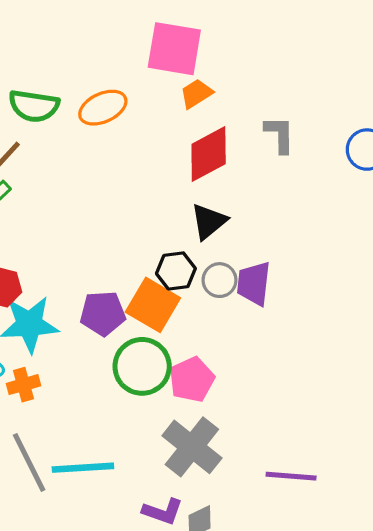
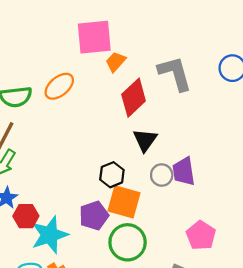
gray L-shape: (280, 135) -> (175, 73), size x1.5
black hexagon: (176, 271) -> (112, 175), moved
pink pentagon: (192, 379) -> (201, 235), moved

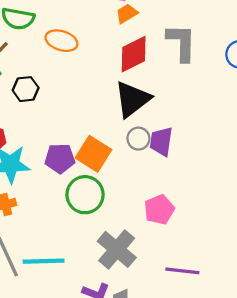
orange ellipse: (59, 86) -> (61, 41), moved, turned 40
black triangle: (145, 140) -> (132, 99), size x1.5
black hexagon: (112, 175) -> (26, 89), moved

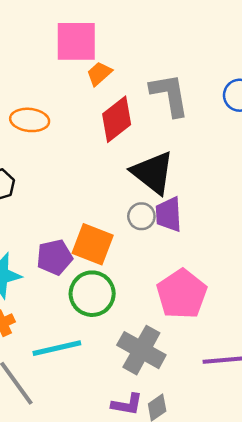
black triangle: (132, 99) -> (153, 173), moved, turned -33
pink pentagon: (159, 210) -> (182, 294), size x1.4
cyan line: (44, 261) -> (57, 348), moved

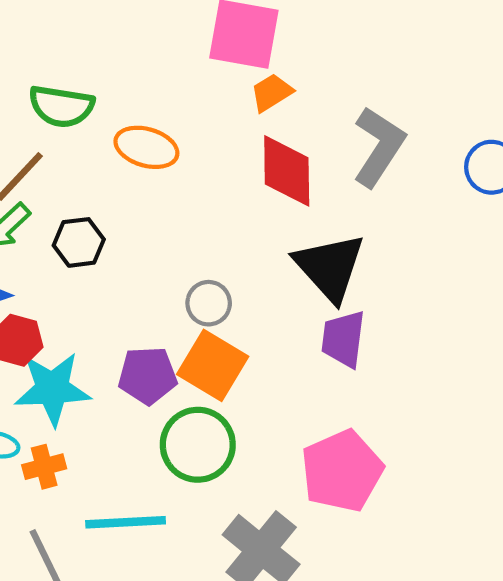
gray L-shape: (170, 95) -> (379, 147), turned 33
red diamond: (117, 119) -> (287, 171), turned -63
gray circle: (141, 216) -> (209, 303), moved

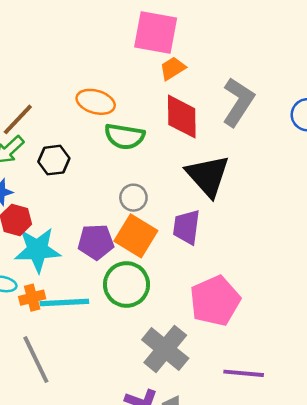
green semicircle: (61, 106) -> (125, 136), moved
purple trapezoid: (343, 339) -> (186, 227), moved
cyan line: (126, 522) -> (64, 302), moved

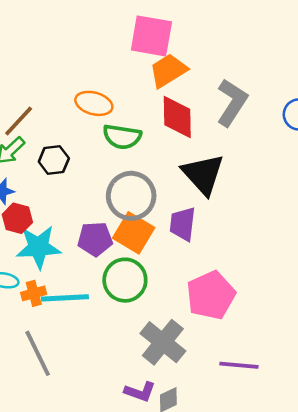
orange trapezoid: (173, 68) -> (168, 71), size x1.5
gray circle: (133, 198) -> (131, 196), size x1.8

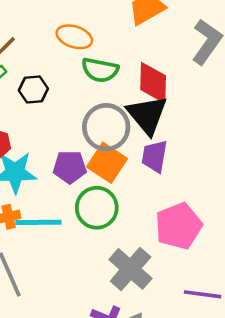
red diamond: (177, 117) -> (153, 83), moved
black triangle: (203, 174) -> (147, 115), moved

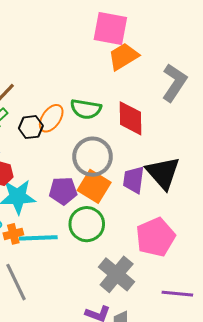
orange ellipse: (74, 37) -> (51, 118), moved, turned -72
black triangle: (147, 115) -> (163, 173), moved

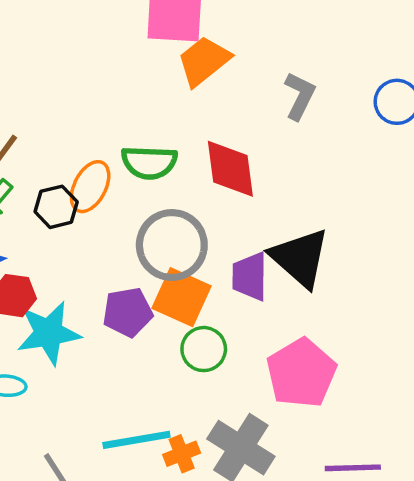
gray L-shape: (174, 83) -> (300, 96), size x0.7
green circle: (87, 224) -> (204, 349), moved, size x0.7
orange cross: (13, 234) -> (182, 454), moved
cyan line: (38, 238) -> (136, 440), moved

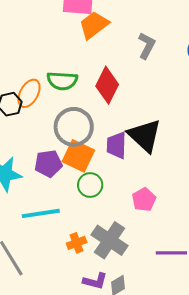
red diamond: (230, 169) -> (107, 85), turned 33
pink pentagon: (301, 373) -> (144, 200), size x0.6
cyan line: (136, 440) -> (41, 213), moved

